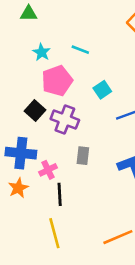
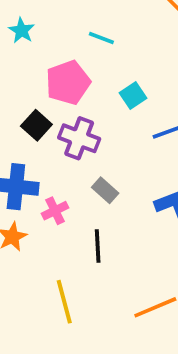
cyan star: (42, 52) -> (22, 31), moved
gray rectangle: (83, 156) -> (105, 190), turned -54
black line: (60, 194) -> (98, 246), moved

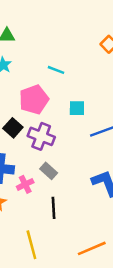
cyan square: (133, 96) -> (77, 108), turned 35
gray rectangle: (105, 190) -> (49, 171), moved

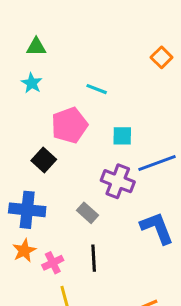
purple cross: (41, 136) -> (118, 181), moved
pink cross: (25, 184) -> (53, 263), moved

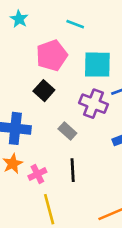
cyan square: (122, 136) -> (97, 65), size x1.6
black square: (44, 160) -> (44, 91), moved

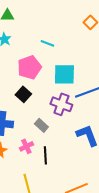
pink cross: (37, 174) -> (26, 146), moved

